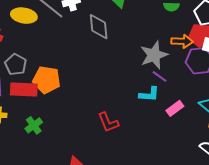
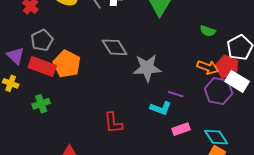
gray diamond: (99, 27) -> (115, 47), moved, turned -44
gray star: (154, 55) -> (147, 68), moved
purple line: (159, 76) -> (176, 94), turned -35

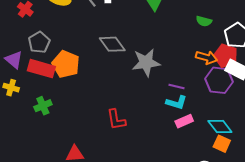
cyan L-shape: (161, 108) -> (176, 103), moved

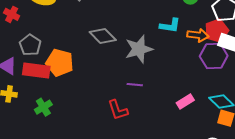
red pentagon: (226, 56) -> (217, 31), turned -30
purple line: (177, 87) -> (135, 85), moved
cyan L-shape: (176, 103) -> (170, 25), moved

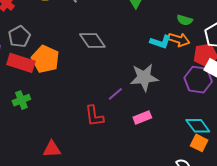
orange arrow: (198, 35) -> (179, 40), moved
gray star: (139, 49) -> (144, 77), moved
purple line: (135, 85) -> (115, 94), turned -56
pink rectangle: (185, 101) -> (142, 117), moved

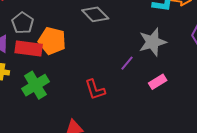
green cross: (21, 100) -> (35, 85), size x1.5
red L-shape: (94, 116) -> (95, 90), moved

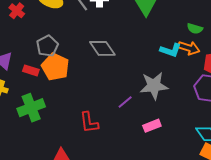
gray pentagon: (23, 23) -> (47, 46), moved
red rectangle: (29, 49) -> (31, 70), size x0.6

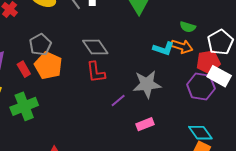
red rectangle: (31, 70) -> (24, 69), turned 42
red L-shape: (89, 122) -> (96, 72), moved

